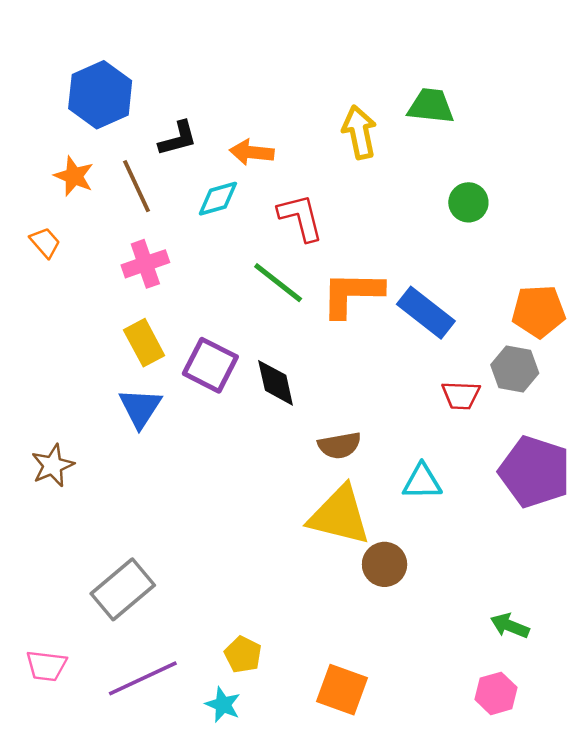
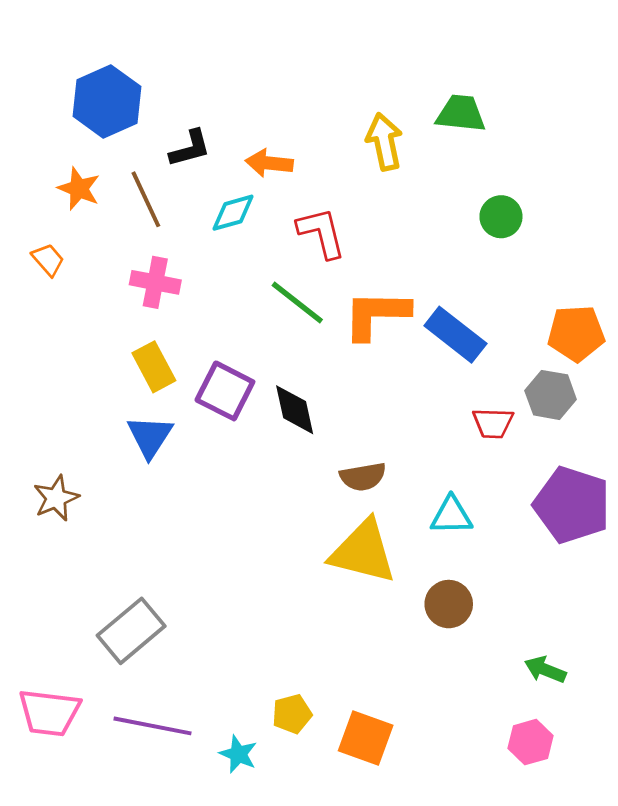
pink cross: (145, 264) -> (155, 282), turned 30
brown circle: (385, 564) -> (449, 604), moved
yellow pentagon: (243, 655) -> (292, 714), moved, turned 30
pink trapezoid: (46, 666) -> (49, 713), size x1.4
purple line: (143, 678) -> (153, 726), turned 36

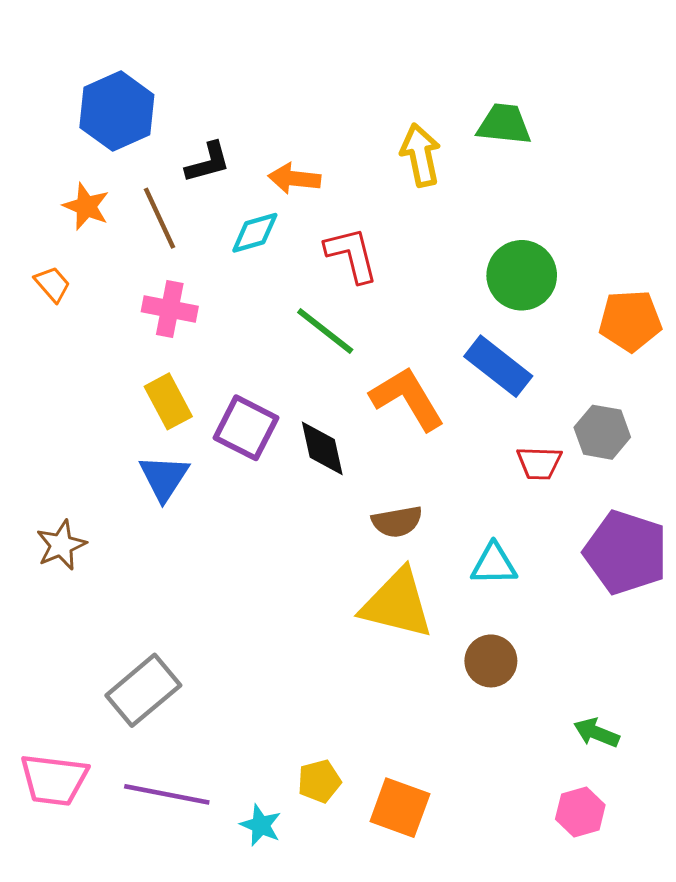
green circle: (501, 217) -> (522, 275), moved, size x1.5
orange L-shape: (376, 315) -> (407, 398), moved, turned 58
orange pentagon: (576, 333) -> (630, 321), moved

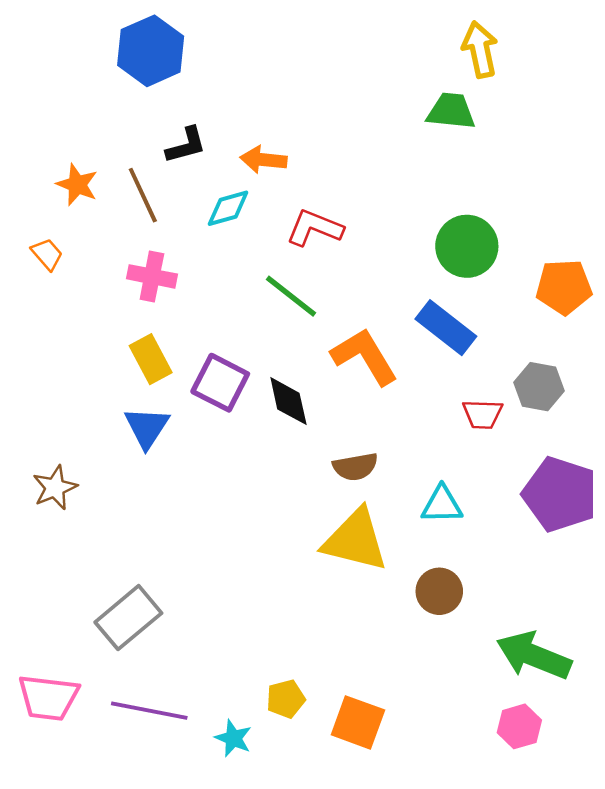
blue hexagon: (117, 111) -> (151, 51), moved
yellow arrow: (420, 155) -> (480, 49), moved
red L-shape: (352, 255) -> (315, 228), turned -54
green arrow: (596, 733) -> (534, 656), size x1.8

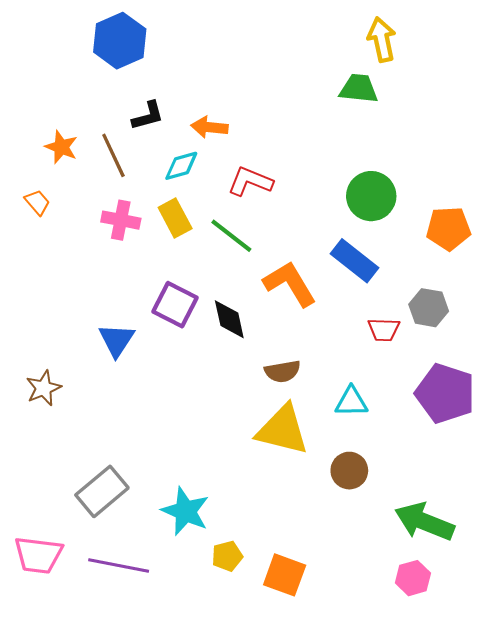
yellow rectangle: (151, 359) -> (175, 218), moved
cyan star: (233, 738) -> (185, 511), moved, size x1.6

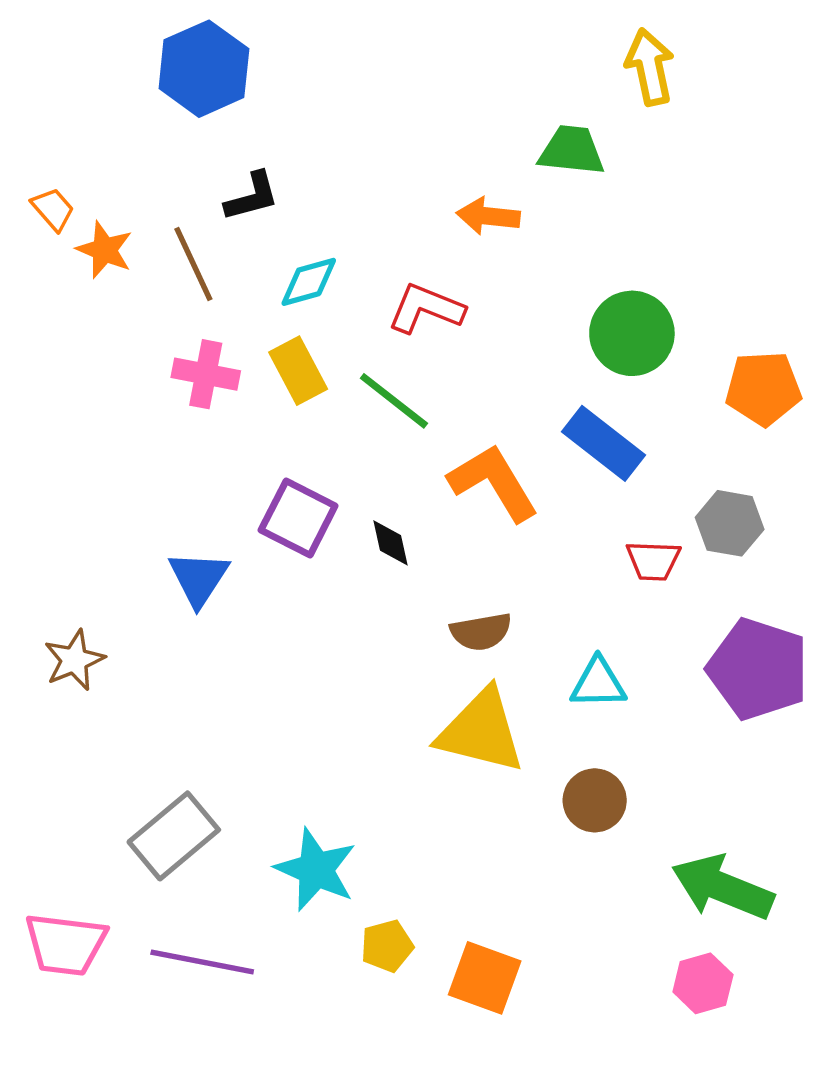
green trapezoid: (359, 89) -> (572, 150), moved
orange arrow: (209, 127) -> (488, 216), moved
orange trapezoid: (37, 202) -> (53, 209), moved
black diamond: (229, 319) -> (390, 543), size x0.7

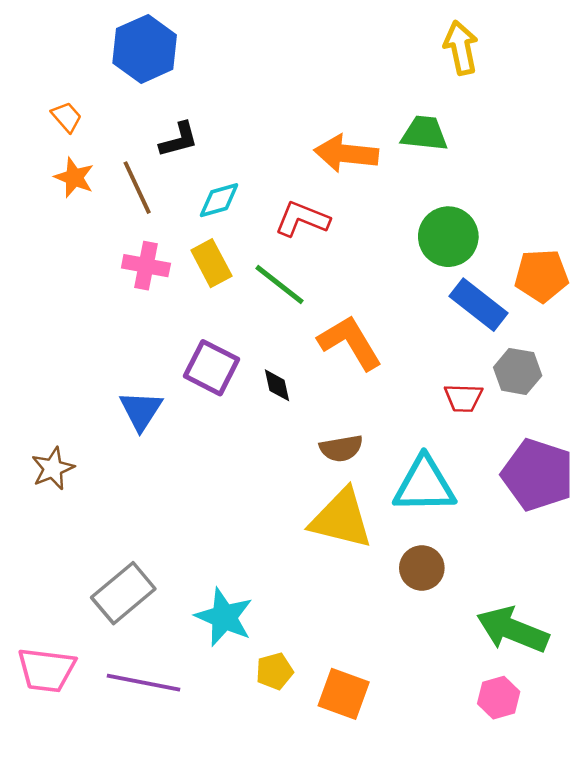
green trapezoid: (572, 150) -> (424, 133), moved
orange trapezoid: (53, 209) -> (67, 117), moved
orange arrow: (488, 216) -> (346, 154), size x1.4
blue rectangle: (604, 443) -> (479, 305), moved
cyan triangle: (598, 683) -> (424, 485), size x1.6

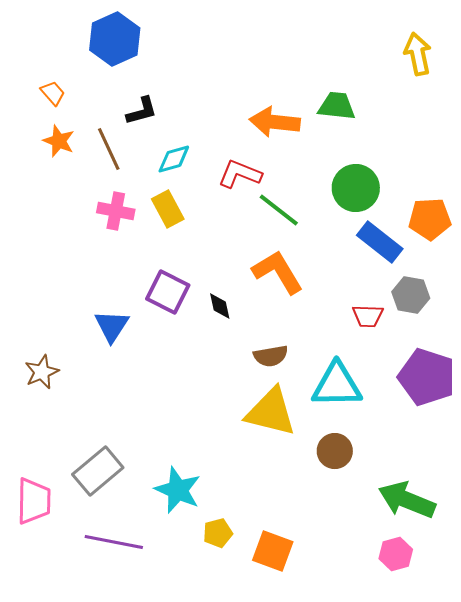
yellow arrow: (461, 48) -> (418, 54), moved
green line: (279, 285) -> (279, 210), moved
pink trapezoid: (46, 670) -> (34, 501), moved, turned -96

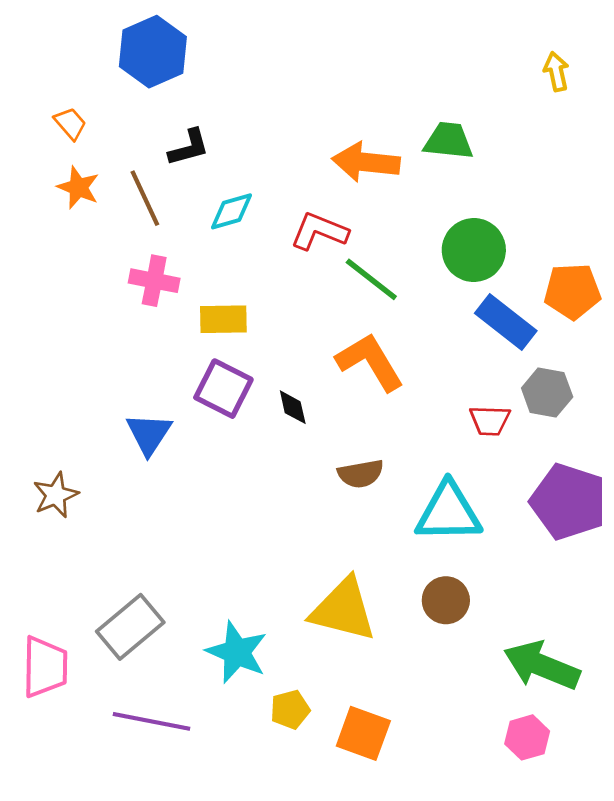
yellow arrow: (418, 54) -> (556, 72), size x0.7
yellow rectangle: (168, 209) -> (223, 319), moved, turned -63
yellow triangle: (271, 412) -> (343, 610), moved

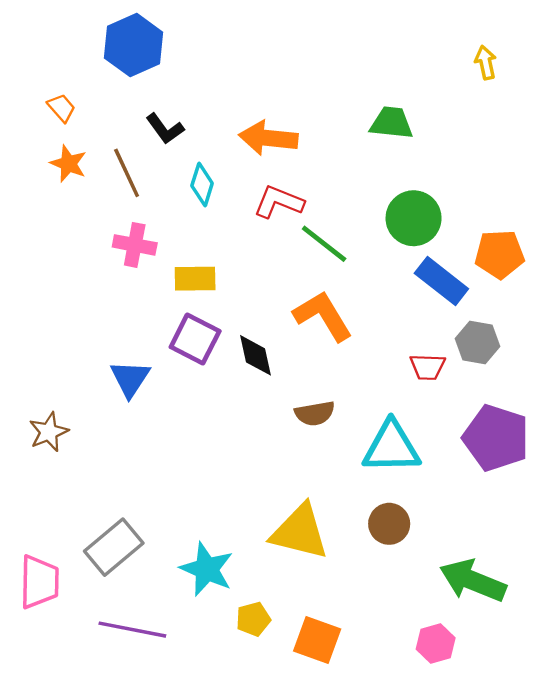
black L-shape: (189, 147) -> (165, 129), turned 69
orange arrow: (366, 162) -> (268, 138), moved
cyan diamond: (231, 211) -> (202, 184), turned -57
black diamond: (293, 407) -> (256, 355), size x1.4
pink hexagon: (527, 737) -> (436, 643), moved

